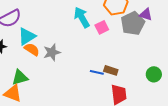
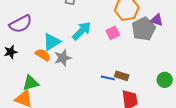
cyan arrow: (82, 17) -> (82, 31), moved, turned 75
cyan triangle: (27, 36) -> (52, 42), moved

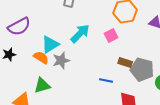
gray pentagon: (144, 29) -> (142, 70), moved, turned -30
brown rectangle: (122, 76) -> (125, 63), moved
green triangle: (31, 83) -> (42, 86), moved

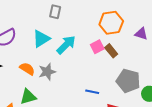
cyan triangle: (50, 45) -> (41, 39), moved
brown rectangle: (125, 63) -> (111, 51), moved, turned 32

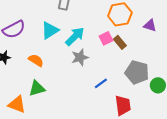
gray star: (47, 72) -> (80, 57), moved
blue line: (92, 92) -> (101, 83), turned -48

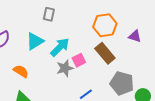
pink square: (106, 38) -> (79, 60), moved
brown rectangle: (120, 42) -> (105, 53), size x1.5

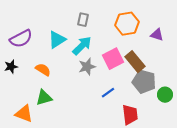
gray rectangle: (49, 14) -> (83, 20), moved
brown rectangle: (105, 53) -> (135, 62), moved
pink square: (79, 60) -> (113, 59), moved, size x1.5

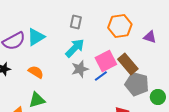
cyan triangle: (57, 40) -> (36, 37), moved
blue line: (108, 93) -> (101, 76), moved

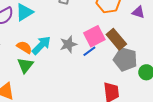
cyan arrow: (75, 48) -> (41, 45), moved
green triangle: (37, 100) -> (25, 65), moved, turned -36

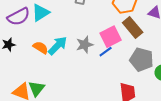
brown rectangle: (116, 39) -> (133, 28), moved
green triangle: (25, 65) -> (37, 89), moved

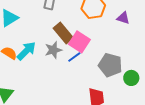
brown rectangle: (133, 28) -> (63, 33), moved
pink square: (111, 37) -> (79, 42), turned -30

